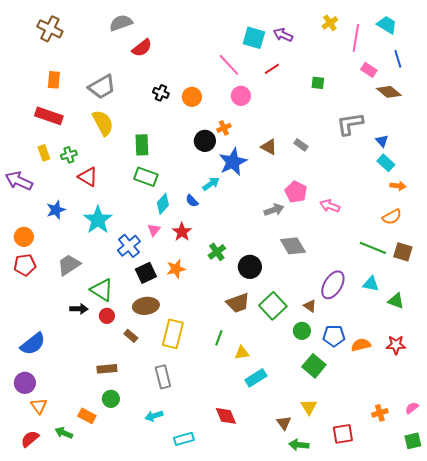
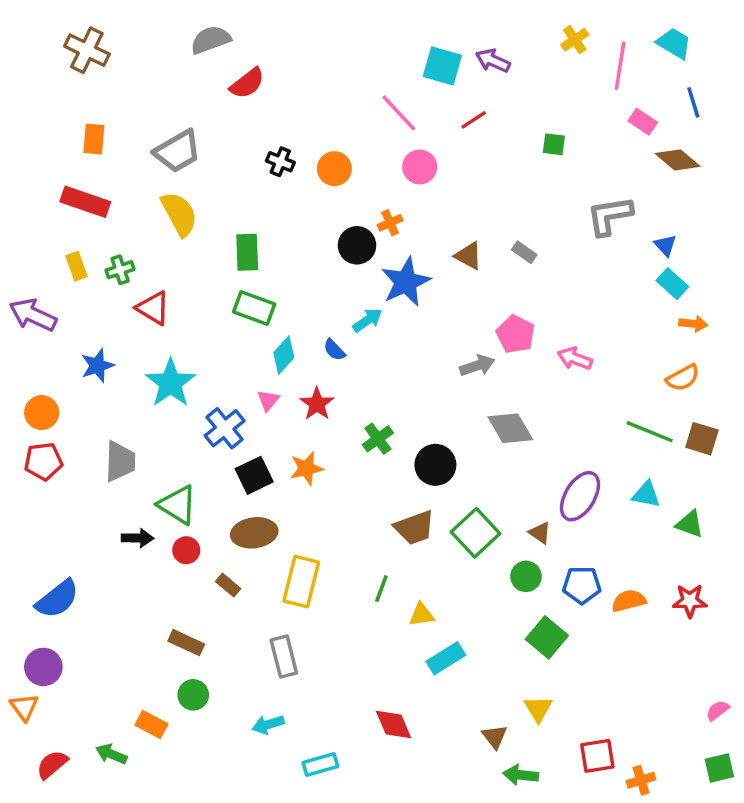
gray trapezoid: (69, 265) -> (120, 461), turned 125
brown rectangle: (107, 369) -> (186, 643), turned 30
orange triangle: (39, 406) -> (24, 707), moved
orange cross: (380, 413) -> (641, 780), moved

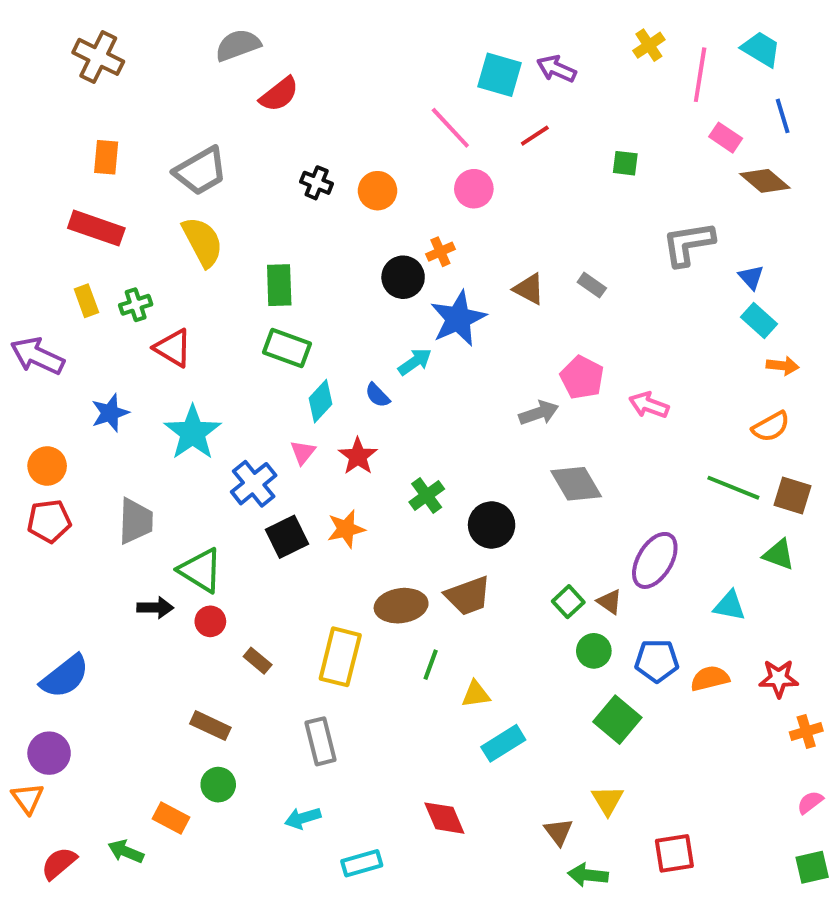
cyan triangle: (646, 494) -> (730, 606), moved
green triangle: (690, 524) -> (779, 555), moved
brown ellipse: (254, 533) -> (401, 606), moved
green square: (475, 533) -> (568, 602), moved, size x0.6
orange cross: (641, 780) -> (806, 731), moved

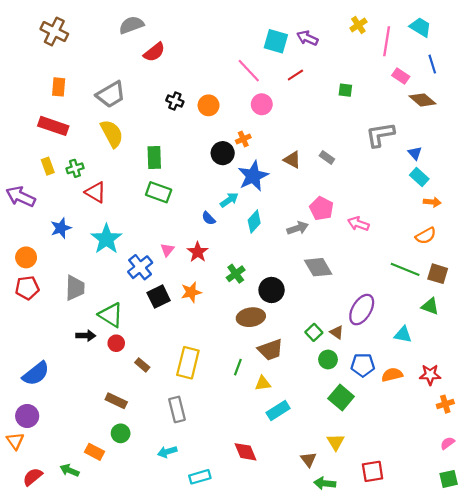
cyan diamond: (320, 401) -> (254, 222), moved
brown trapezoid: (468, 596) -> (270, 350), moved
brown ellipse: (401, 606) -> (251, 317), moved

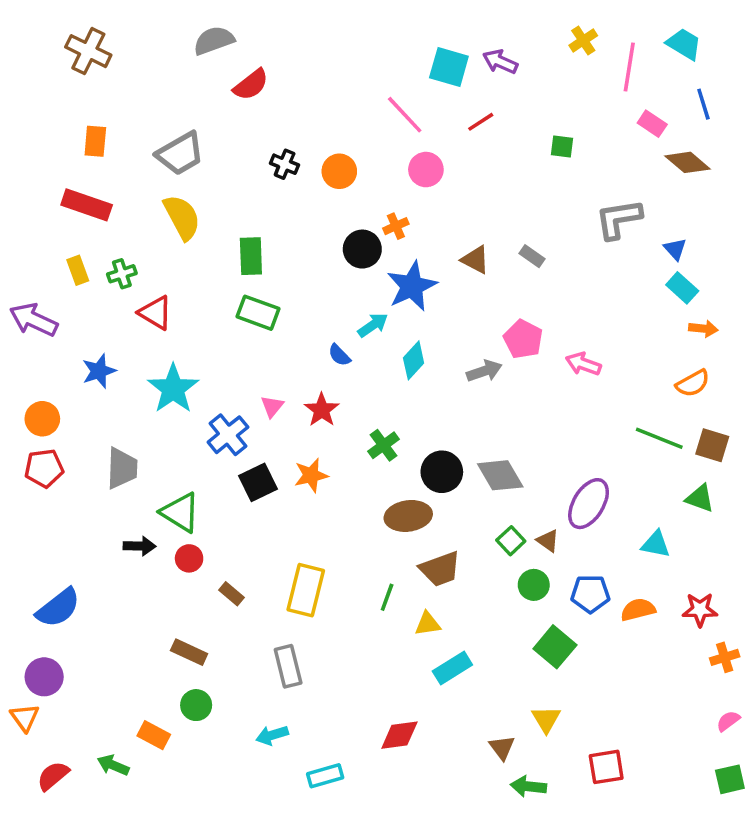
gray diamond: (318, 267) -> (500, 475), moved
red diamond: (245, 452) -> (399, 735), turned -75

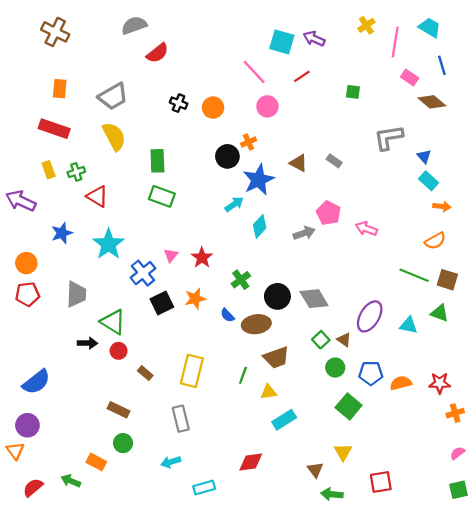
blue semicircle: (339, 355) -> (227, 315), moved
cyan triangle: (656, 544) -> (409, 325), moved

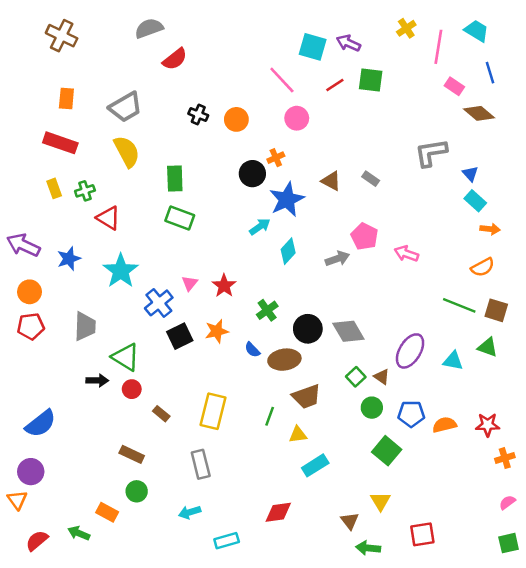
green square: (353, 92) -> (371, 80), moved, size x1.5
purple arrow: (21, 201) -> (23, 245), moved

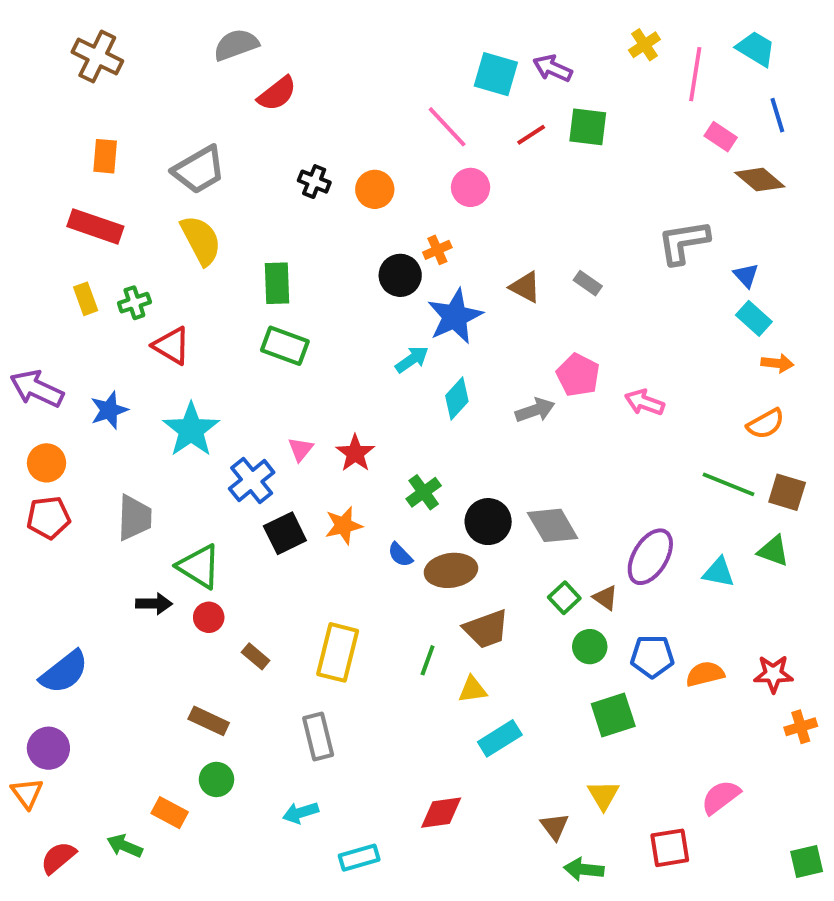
green square: (387, 451) -> (613, 715), turned 32
pink semicircle: (507, 502) -> (721, 797), moved, size x1.5

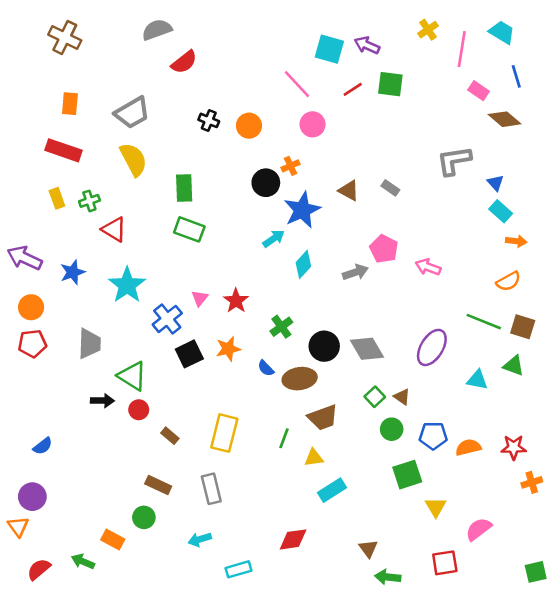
purple ellipse: (650, 557) -> (432, 347), moved
blue semicircle: (64, 672) -> (43, 446), size x0.6
brown rectangle: (209, 721) -> (158, 485), moved
yellow triangle: (603, 795) -> (436, 507), moved

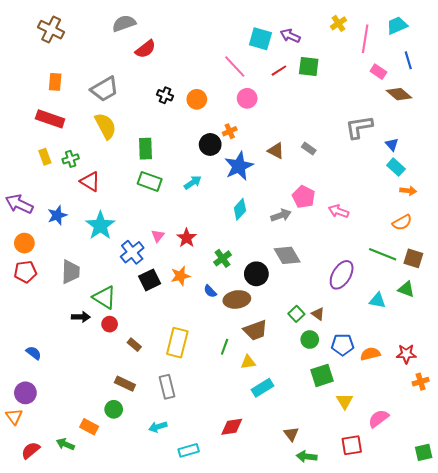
cyan trapezoid: (502, 32) -> (397, 25), turned -55
cyan arrow: (274, 238) -> (193, 182), moved
gray diamond: (367, 349) -> (287, 255), moved
blue semicircle: (43, 446) -> (34, 353), turned -105

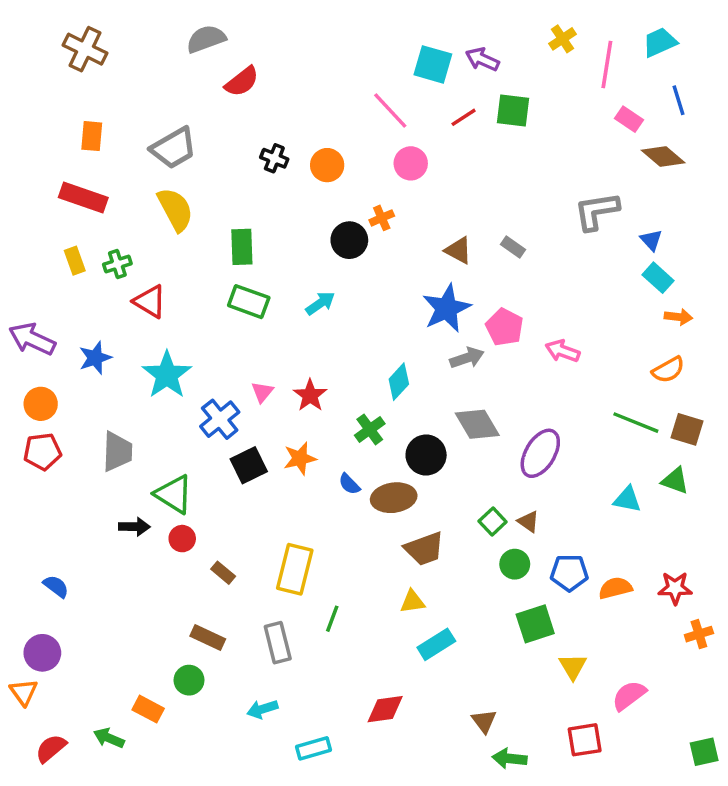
blue star: (239, 166) -> (447, 308), moved
cyan diamond: (240, 209) -> (399, 382), moved
purple ellipse: (342, 275) -> (540, 453), moved
green line: (225, 347) -> (332, 619), moved

